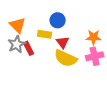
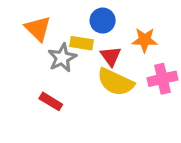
orange star: (94, 37) -> (145, 40), moved
gray star: (17, 44) -> (62, 58), moved
red rectangle: (29, 48) -> (51, 101), moved, turned -32

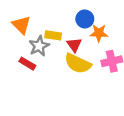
blue circle: (103, 21) -> (85, 19), moved
red rectangle: (51, 101) -> (27, 64), moved

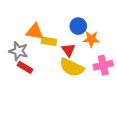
orange triangle: (21, 25) -> (35, 32), moved, turned -36
gray star: (39, 46) -> (18, 51), moved, turned -30

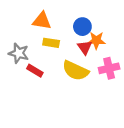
orange triangle: (35, 32) -> (42, 21), moved
red triangle: (68, 50) -> (85, 47), moved
red rectangle: (25, 67) -> (35, 71), moved

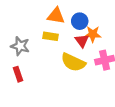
orange triangle: (42, 21) -> (56, 16), moved
red rectangle: (35, 71) -> (18, 74), moved, turned 40

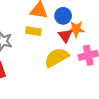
yellow semicircle: (73, 62) -> (56, 58), turned 125

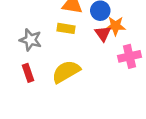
yellow semicircle: (56, 58) -> (66, 72), moved

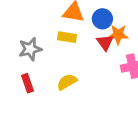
gray star: (30, 40) -> (30, 49), turned -30
yellow semicircle: (66, 72) -> (67, 82), size x0.7

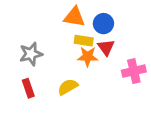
orange star: (118, 35) -> (88, 57), moved
yellow rectangle: (67, 37) -> (84, 41), moved

